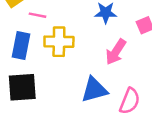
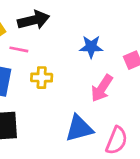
yellow cross: (59, 42) -> (42, 78), size x0.7

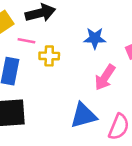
yellow cross: (42, 78) -> (49, 56), moved

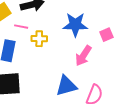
blue star: (95, 38) -> (75, 25), size x1.4

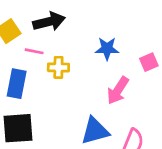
blue star: (75, 25) -> (107, 49), size x0.7

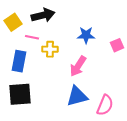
pink arrow: (118, 90) -> (78, 66), moved

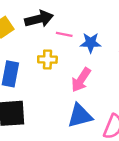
pink line: (32, 37) -> (64, 34), moved

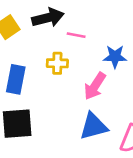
blue star: (91, 43) -> (115, 57), moved

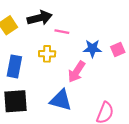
blue triangle: (94, 126) -> (61, 100), moved, turned 30

